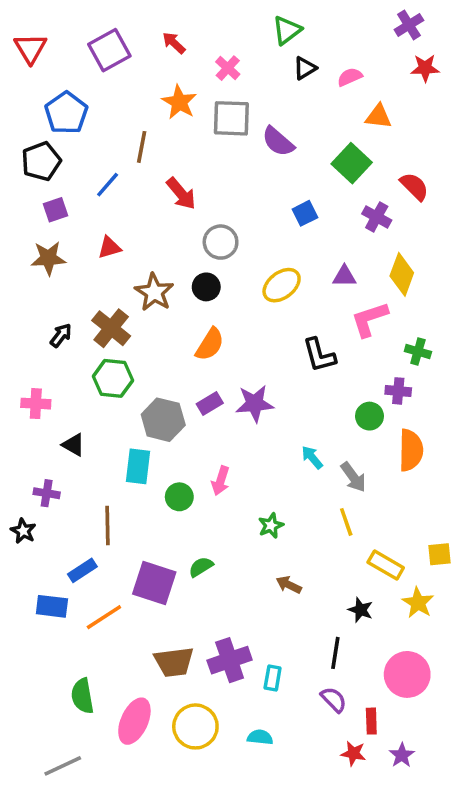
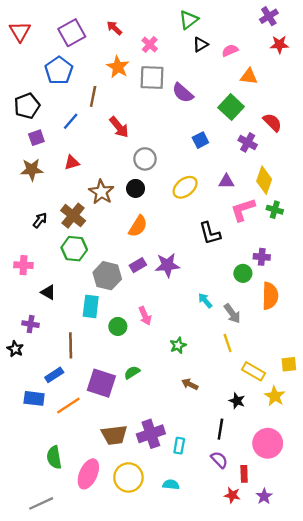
blue pentagon: (66, 113) -> (59, 70), moved
green cross: (418, 352) -> (275, 210), moved
pink arrow: (221, 481) -> (145, 316), turned -42

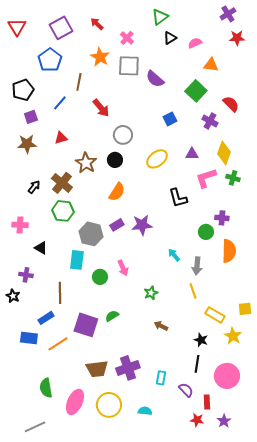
gray arrow: (232, 313) -> (197, 266), turned 42
black line: (220, 429) -> (197, 364), moved
cyan rectangle: (179, 446) -> (161, 378), moved

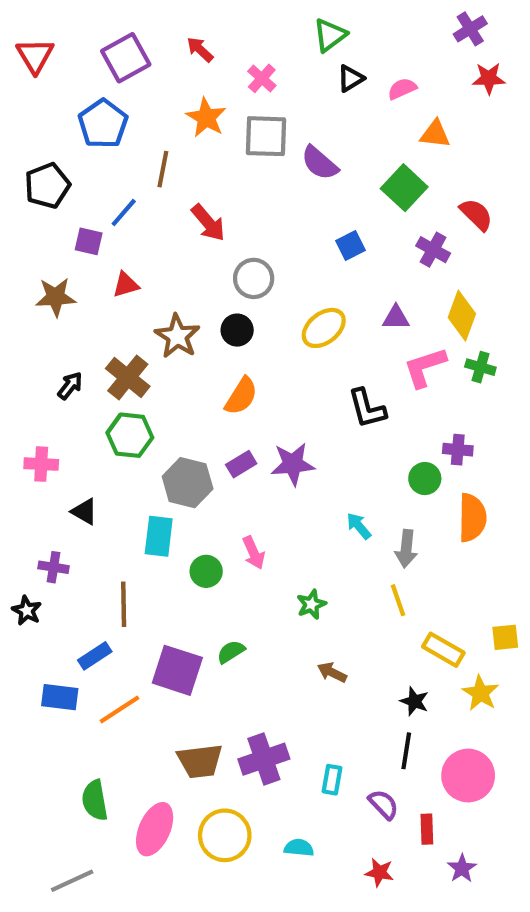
purple square: (31, 117) -> (89, 241), moved, turned 32
red star: (197, 420) -> (379, 872), moved

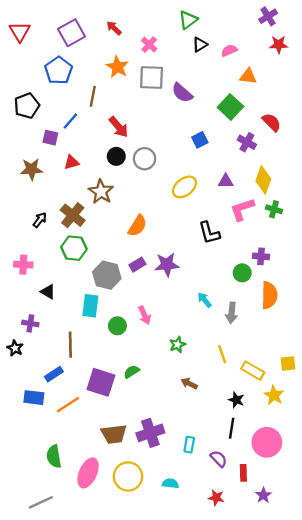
black circle: (237, 330) -> (116, 156), moved
yellow line: (398, 600) -> (222, 354), moved

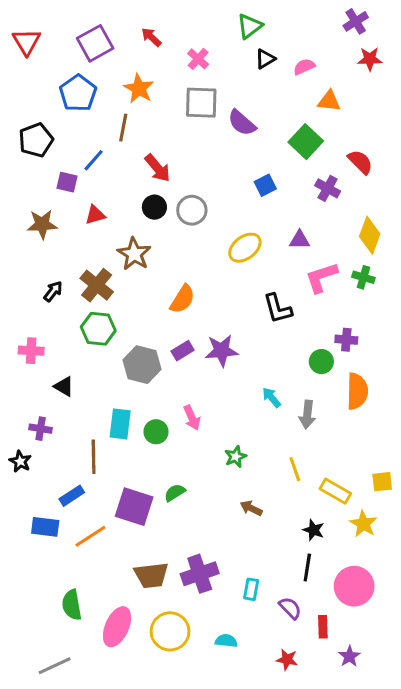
orange star: (117, 67) -> (139, 89), moved
yellow diamond: (263, 180) -> (370, 235), moved
cyan rectangle: (90, 306) -> (120, 424), moved

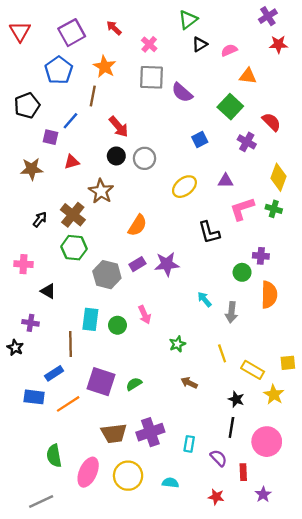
green semicircle: (175, 493) -> (134, 384), moved

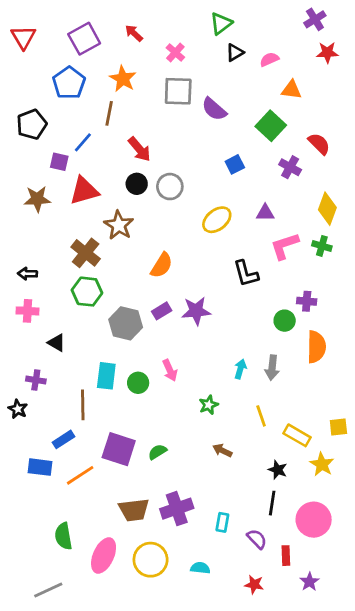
red triangle: (72, 162) -> (84, 191), size x1.6
black arrow: (40, 219) -> (28, 274), moved, turned -126
cyan arrow: (204, 299) -> (240, 369), moved, turned 56

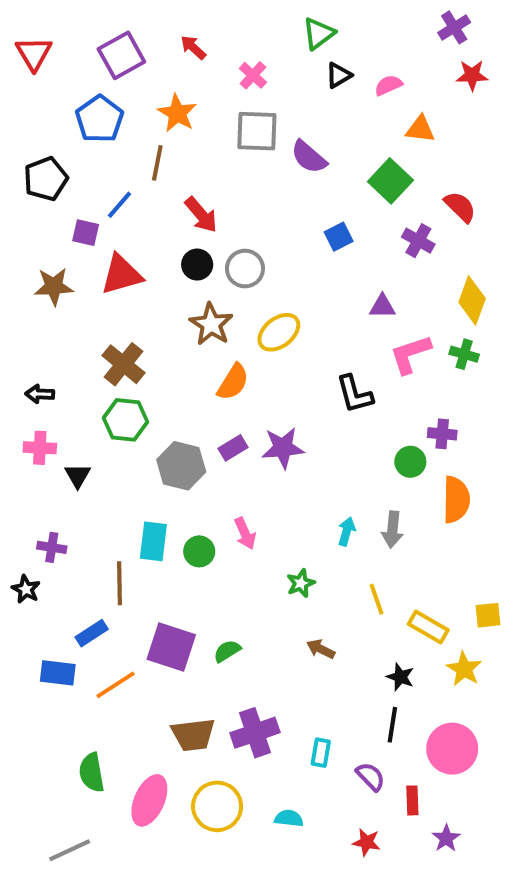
yellow ellipse: (217, 220) -> (279, 332), moved
brown star: (119, 225) -> (211, 324), moved
black triangle: (57, 343) -> (78, 476), moved, turned 30

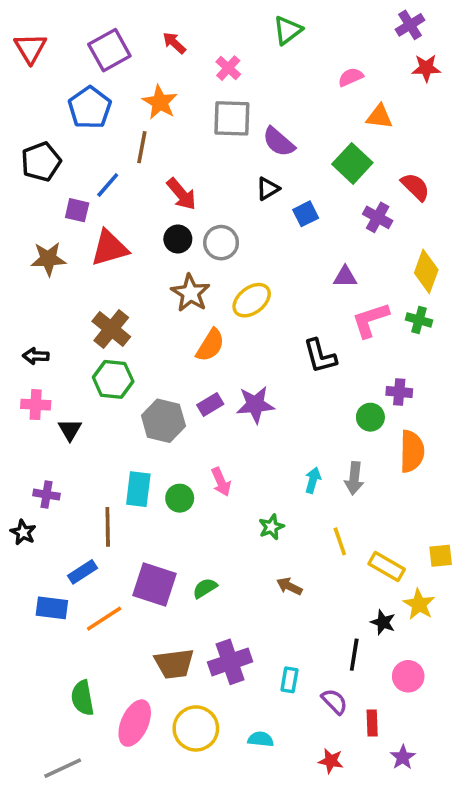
black triangle: (339, 75) -> (268, 189), moved
black star: (400, 677) -> (383, 622), moved
pink circle: (452, 749) -> (408, 676), size x0.7

